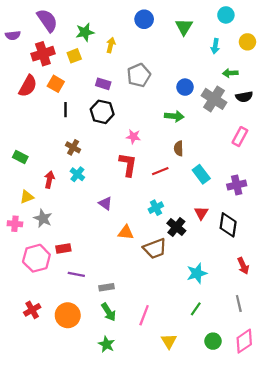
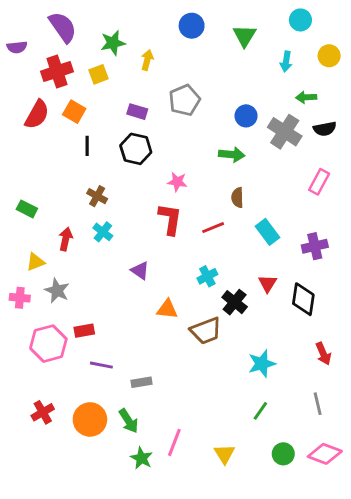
green arrow: (109, 312) -> (129, 421), moved
pink line: (144, 315) -> (174, 442), moved
pink diamond: (244, 341) -> (325, 454), turned 55

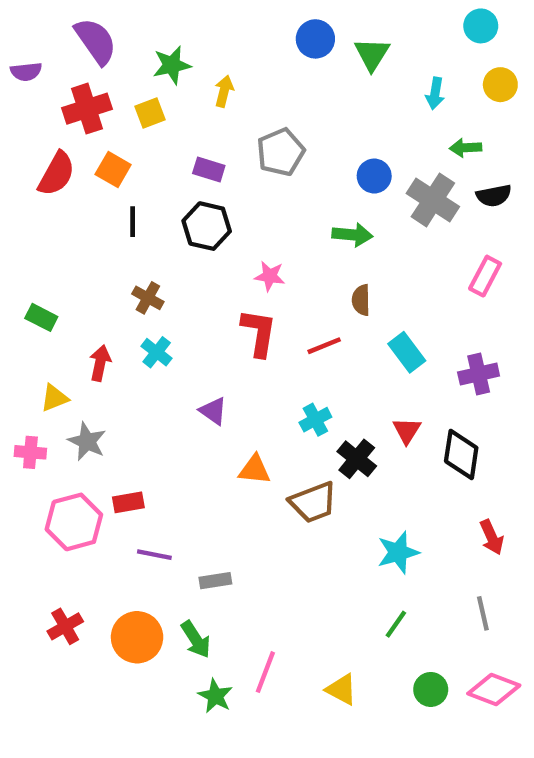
cyan circle: (300, 20) -> (481, 26), moved
blue circle: (192, 26) -> (315, 39), moved
yellow triangle: (225, 454) -> (342, 689), turned -30

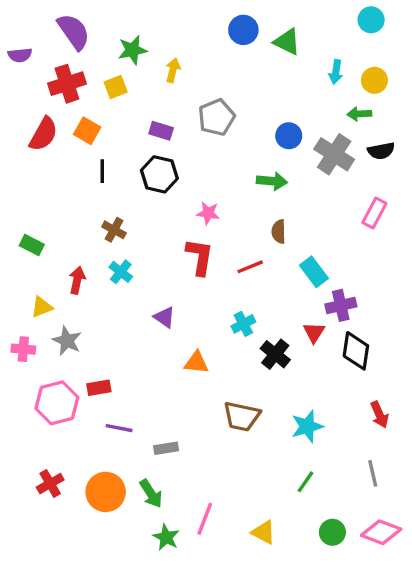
green triangle: (372, 54) -> (287, 42), turned -36
yellow circle: (500, 85) -> (374, 80), moved
purple cross: (479, 374) -> (341, 305), moved
brown trapezoid: (313, 502) -> (242, 416), moved, turned 33

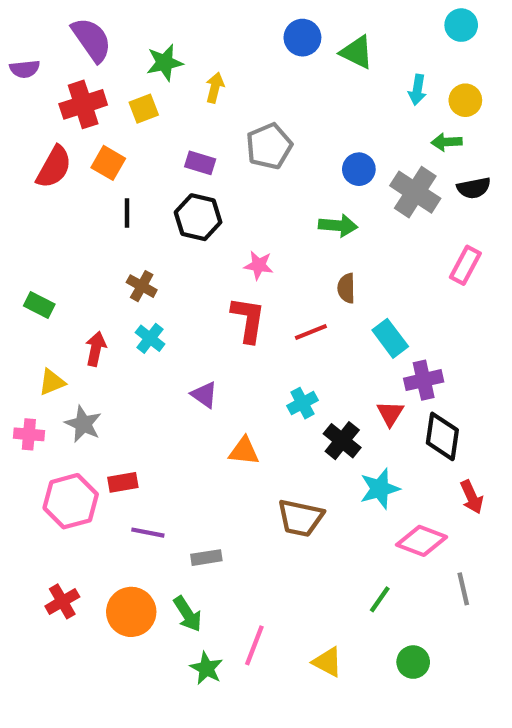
red arrow: (379, 415) -> (472, 497), moved
cyan star: (307, 426) -> (380, 489), moved
pink diamond: (381, 532) -> (422, 541), moved

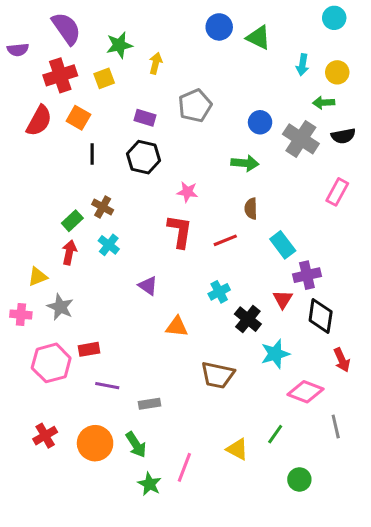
green rectangle: (39, 305) -> (72, 221), moved, turned -70
yellow triangle: (328, 662) -> (237, 449), moved

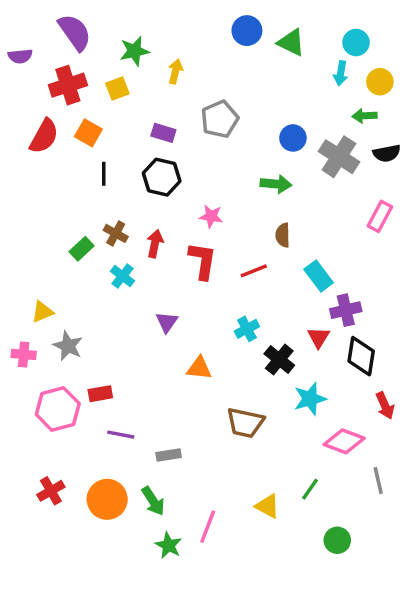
cyan circle: (334, 18) -> (356, 43), moved
red arrow: (69, 252) -> (155, 244), moved
purple triangle: (148, 286) -> (167, 322), turned 30

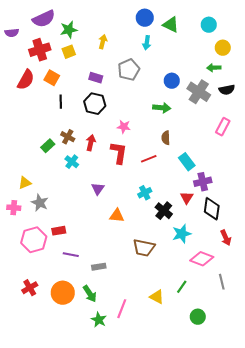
purple semicircle: (75, 32) -> (44, 19), turned 100
green star: (134, 51) -> (69, 30), moved
cyan arrow: (341, 73) -> (147, 43), moved

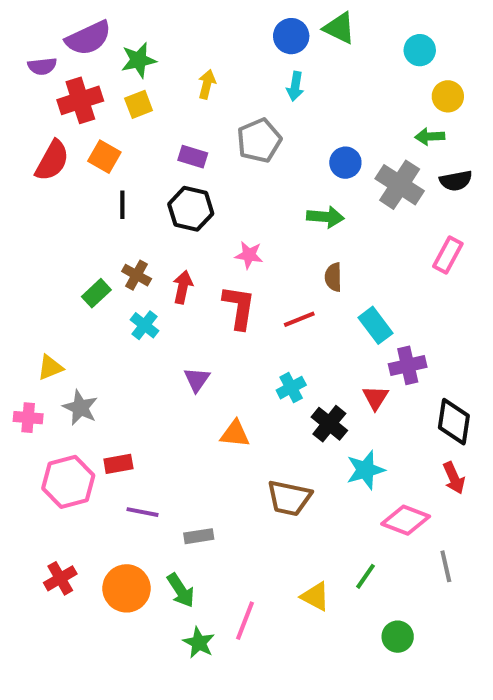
green triangle: (171, 25) -> (339, 28), moved
purple semicircle: (12, 33) -> (42, 66), moved
black diamond: (212, 209) -> (454, 422), moved

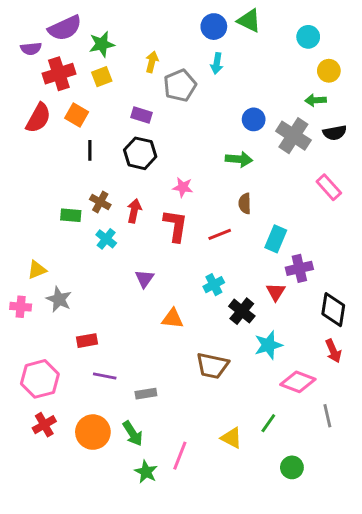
gray pentagon: (259, 141) -> (180, 86), moved
pink rectangle: (448, 255) -> (329, 187), turned -70
green rectangle: (96, 293) -> (71, 215), turned 48
cyan rectangle: (376, 325) -> (276, 239), turned 60
pink hexagon: (68, 482) -> (40, 379), moved

